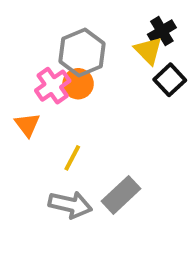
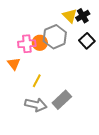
yellow triangle: (148, 51) -> (70, 16), moved
gray hexagon: (82, 52) -> (55, 37), moved
pink cross: (53, 86) -> (27, 44), turned 30

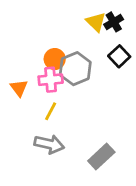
gray hexagon: (55, 37) -> (75, 69), moved
pink cross: (27, 44) -> (51, 80), moved
gray rectangle: (62, 100) -> (101, 157), moved

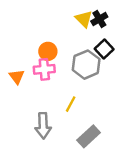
gray hexagon: (75, 69) -> (86, 65), moved
yellow line: (51, 111) -> (71, 104), moved
gray arrow: (49, 144) -> (43, 126), turned 75

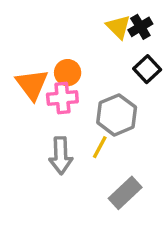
gray hexagon: (86, 65) -> (117, 115), moved
orange triangle: (17, 77) -> (32, 84), moved, size x1.5
gray arrow: (43, 126) -> (61, 156), moved

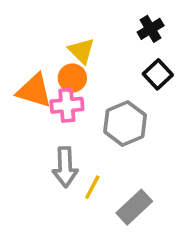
yellow triangle: (118, 27) -> (81, 51), moved
orange triangle: (32, 84) -> (34, 91), turned -36
yellow line: (100, 147) -> (92, 187), moved

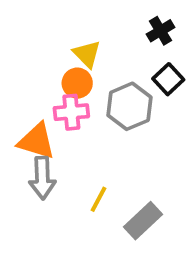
orange triangle: (34, 91) -> (37, 141), moved
gray hexagon: (125, 123) -> (129, 106), moved
gray arrow: (65, 167) -> (42, 178), moved

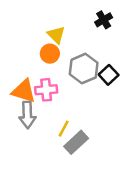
black square: (168, 79) -> (109, 75), moved
pink cross: (71, 112) -> (46, 90), moved
gray rectangle: (143, 221) -> (76, 142), moved

